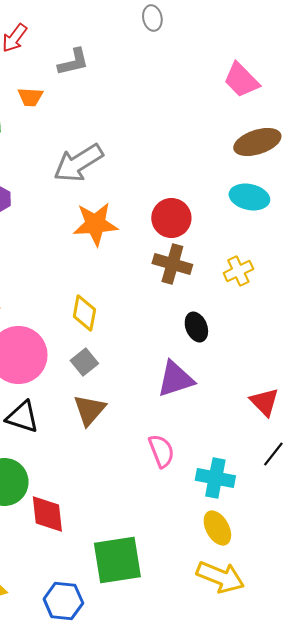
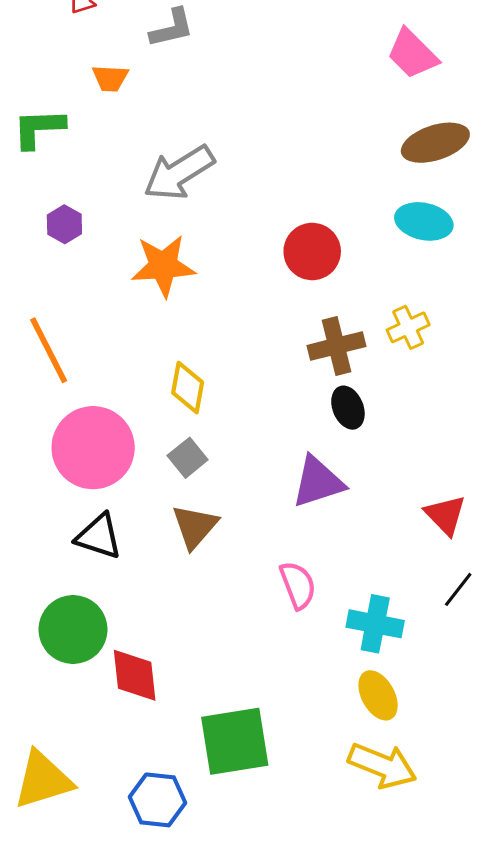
orange star: (95, 224) -> (163, 266), moved
brown cross: (172, 264) -> (337, 346), moved, turned -30

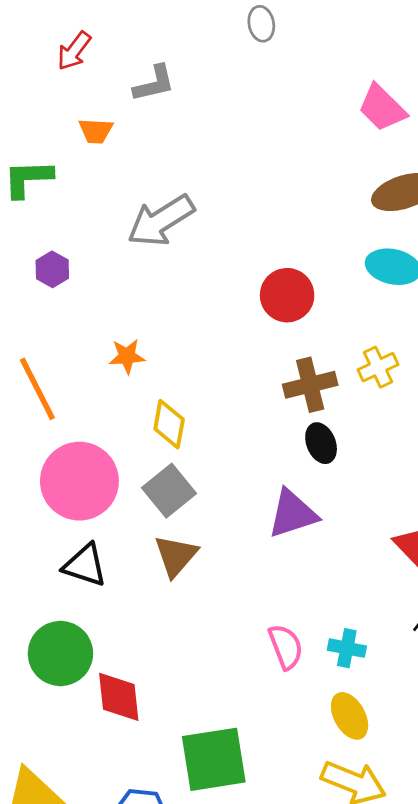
orange star: (163, 266) -> (127, 356), moved, size x0.6
gray square: (188, 458) -> (169, 491), size x1.4
pink semicircle: (298, 585) -> (286, 647), moved
cyan cross: (375, 624) -> (347, 648), size x0.7

